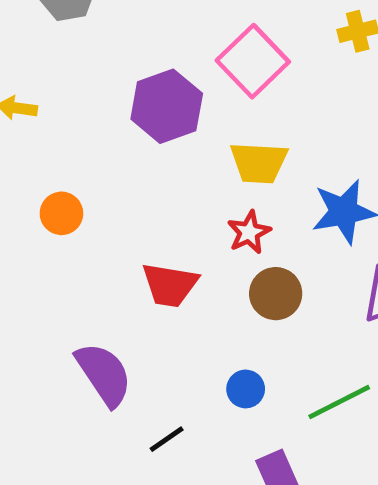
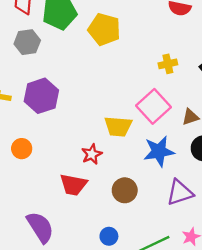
pink square: (253, 61) -> (153, 106), moved
purple hexagon: (167, 106) -> (41, 96), moved
red star: (249, 232) -> (92, 154), moved

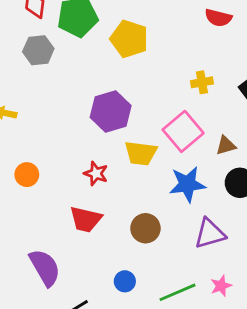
purple hexagon: (41, 96) -> (111, 111), moved
red star: (92, 154) -> (96, 173), moved, turned -30

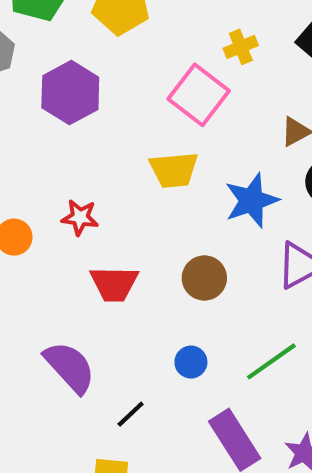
purple hexagon: (111, 111) -> (70, 93), moved
pink square: (183, 131) -> (199, 95), moved
red star: (96, 173) -> (80, 217), moved

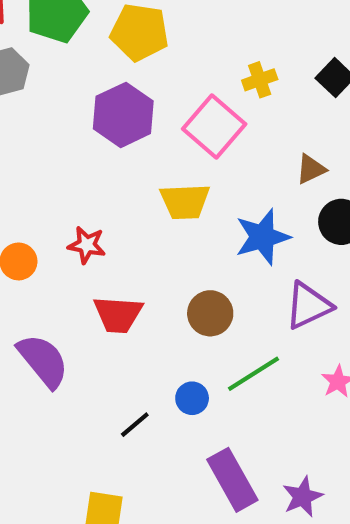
purple hexagon: (70, 93) -> (123, 115), moved
green line: (271, 361) -> (254, 374), moved
purple semicircle: (70, 367) -> (43, 361), moved
black line: (131, 414) -> (135, 425), moved

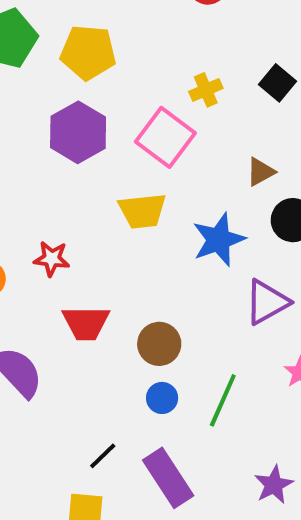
brown circle: (210, 313) -> (159, 344), moved
green line: (254, 374) -> (223, 400), moved, turned -30
black line: (135, 425) -> (103, 456), moved
purple rectangle: (232, 480) -> (168, 478), moved

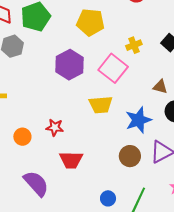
yellow pentagon: (88, 52) -> (90, 22), moved
brown triangle: (260, 172) -> (160, 87), turned 42
brown circle: (159, 344) -> (130, 156), moved

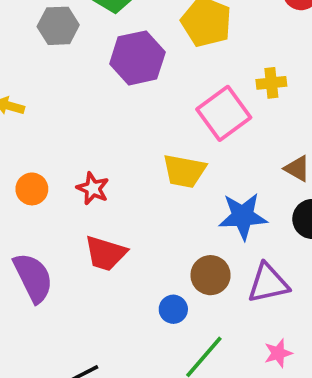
purple hexagon: (70, 65) -> (137, 58), moved
blue circle: (108, 198) -> (173, 309), moved

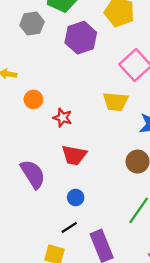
orange circle: (32, 189) -> (33, 99), moved
blue circle: (173, 309) -> (76, 197), moved

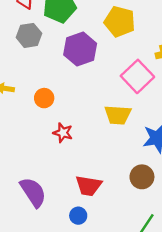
orange circle: (33, 99) -> (44, 98), moved
red trapezoid: (74, 155) -> (89, 186), moved

